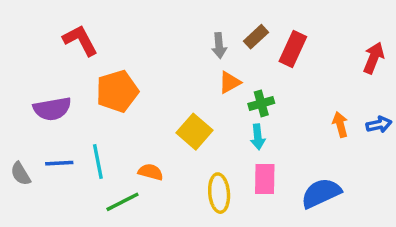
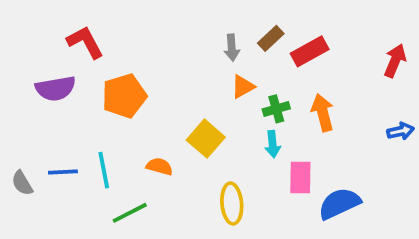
red rectangle: (293, 49) -> (310, 51), turned 36
purple semicircle: (52, 109) -> (56, 89), moved
orange arrow: (340, 125) -> (323, 113), moved, size x1.4
orange semicircle: (151, 172) -> (159, 166), moved
pink rectangle: (265, 179) -> (300, 178), moved

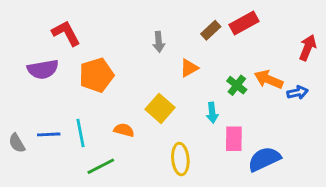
gray arrow: (232, 48) -> (159, 42), moved
red rectangle: (310, 51) -> (244, 23), moved
green cross: (276, 109) -> (237, 85), moved, turned -36
orange arrow: (323, 113) -> (269, 79), moved, turned -52
blue arrow: (401, 131) -> (298, 92), moved

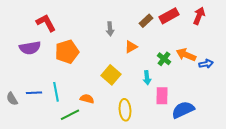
red arrow: (308, 48) -> (199, 16), moved
orange semicircle: (124, 130) -> (87, 99), moved

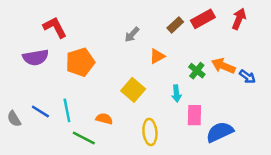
gray arrow: (110, 29) -> (132, 35), turned 48
blue arrow: (206, 64) -> (247, 77), turned 48
blue line: (34, 93) -> (40, 112), turned 35
green line: (70, 115) -> (84, 138), turned 54

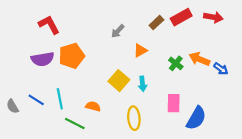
red arrow: (239, 19) -> (213, 17), turned 78
purple semicircle: (36, 57) -> (43, 59), moved
cyan arrow: (176, 93) -> (142, 84), moved
blue semicircle: (220, 132) -> (196, 118), turned 145

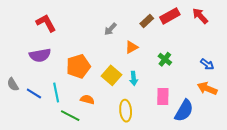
red arrow: (213, 17) -> (200, 16), turned -144
orange pentagon: (72, 56) -> (78, 66), moved
orange arrow: (199, 59) -> (207, 88), moved
gray semicircle: (13, 106) -> (13, 84), moved

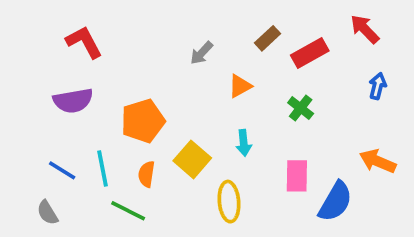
red rectangle: (170, 16) -> (310, 53), moved
blue arrow: (207, 64) -> (378, 86), moved, turned -112
yellow square: (111, 75) -> (192, 159), moved
gray semicircle: (13, 84) -> (47, 213), moved
orange semicircle: (87, 100) -> (146, 174), moved, turned -96

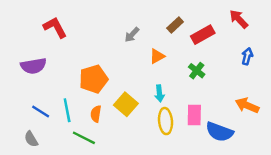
purple semicircle: (73, 101) -> (33, 66), moved
yellow ellipse: (229, 202) -> (166, 121), moved
blue semicircle: (335, 202) -> (220, 132), turned 80

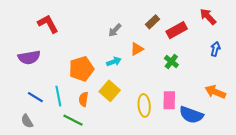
cyan arrow: (160, 93) -> (114, 62), moved, turned -104

